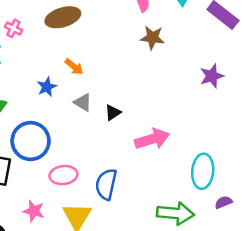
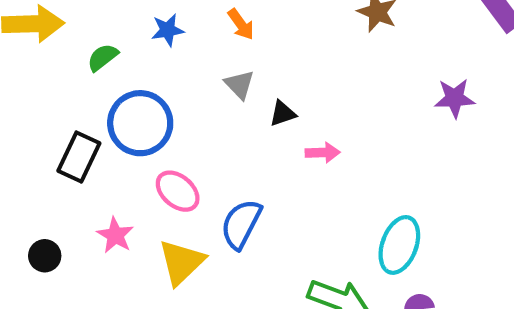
blue star: (47, 87) -> (168, 30), moved
pink arrow: (152, 139) -> (323, 153), moved, size x0.6
pink ellipse: (63, 175) -> (178, 191), turned 32

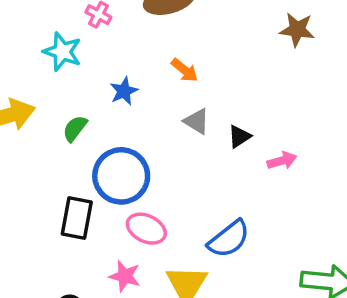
pink ellipse: (178, 191) -> (146, 229), moved
blue semicircle: (241, 224) -> (229, 239), turned -141

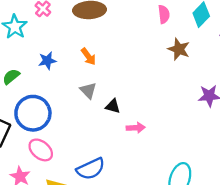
brown star: (297, 30) -> (179, 49), moved
black triangle: (239, 136) -> (113, 106), turned 35

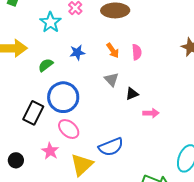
pink semicircle: (164, 14) -> (137, 52), moved
black triangle: (113, 106) -> (132, 94), turned -40

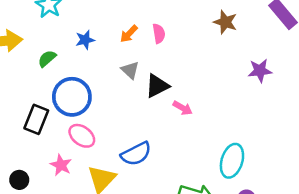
orange arrow: (113, 50) -> (129, 34), turned 84
black triangle: (132, 94) -> (157, 86), size x1.5
pink arrow: (151, 113) -> (183, 108), turned 35

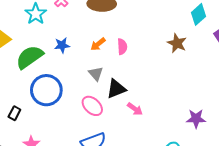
green semicircle: (47, 59) -> (30, 57), size x1.8
purple star: (260, 71) -> (196, 119), moved
black rectangle: (36, 119) -> (14, 113), moved, size x0.6
pink ellipse: (82, 136) -> (92, 106), moved

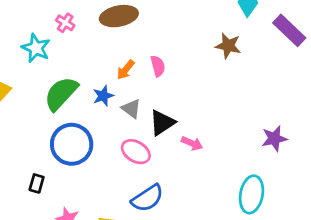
blue star: (62, 45) -> (103, 96), moved
green semicircle: (30, 57) -> (61, 94), moved

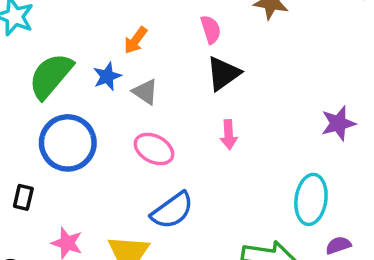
pink semicircle: (158, 66) -> (211, 29), moved
black triangle: (162, 123) -> (223, 73), moved
pink arrow: (192, 143) -> (229, 135), turned 65

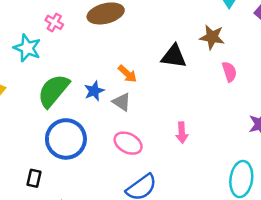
pink semicircle: (211, 29) -> (229, 72), moved
orange arrow: (136, 40) -> (127, 74), moved, turned -84
black triangle: (223, 73) -> (174, 56), moved, turned 44

